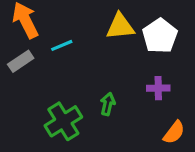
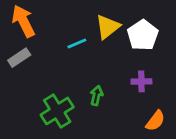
yellow triangle: (120, 26) -> (108, 27), turned -32
cyan line: (62, 45) -> (77, 44), moved

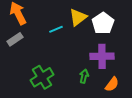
purple cross: (141, 81) -> (102, 56), size x1.6
green arrow: (96, 96) -> (84, 76), moved

